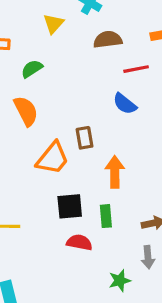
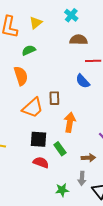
yellow triangle: (53, 24) -> (36, 23), moved
green rectangle: (106, 216) -> (60, 149), turned -40

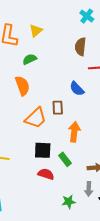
cyan cross: (71, 15) -> (87, 16), moved
brown semicircle: (79, 40) -> (80, 47), turned -84
blue semicircle: (83, 81) -> (77, 89), moved

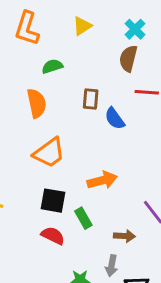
cyan cross: (87, 16) -> (135, 29), moved
yellow triangle: (36, 31) -> (82, 26), moved
brown rectangle: (58, 108) -> (91, 99), moved
orange arrow: (74, 132) -> (102, 180), turned 60

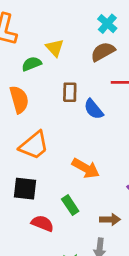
yellow triangle: (82, 26) -> (55, 48), moved, turned -36
brown semicircle: (128, 58) -> (103, 52), turned 50
orange arrow: (102, 180) -> (86, 168), turned 48
black square: (53, 201) -> (25, 189), moved

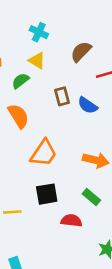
cyan cross: (107, 24) -> (39, 32), moved

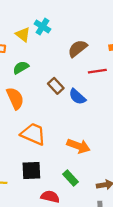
yellow triangle: (37, 61) -> (23, 35), moved
brown rectangle: (62, 96) -> (56, 86), turned -35
orange trapezoid: (44, 153) -> (33, 134), turned -108

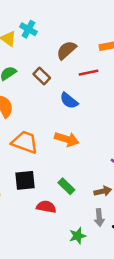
brown rectangle: (56, 86) -> (42, 76), moved
orange arrow: (78, 146) -> (67, 139), moved

